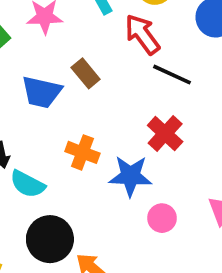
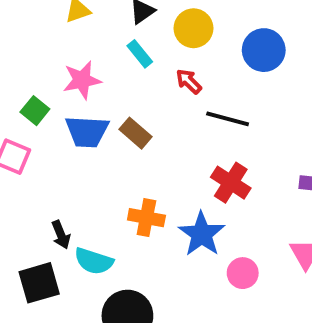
red arrow: (142, 34) -> (189, 81), size x0.6
blue trapezoid: (42, 92) -> (87, 132), moved
blue star: (130, 176) -> (202, 234), turned -30

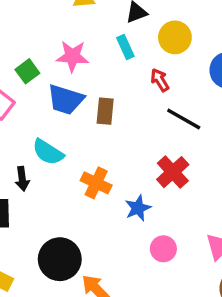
brown rectangle: (136, 133) -> (105, 111), turned 40
blue star: (202, 234) -> (138, 208), size x0.7
cyan semicircle: (94, 261) -> (48, 152), moved

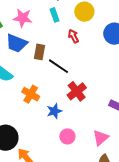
black line: (184, 119) -> (58, 66), moved

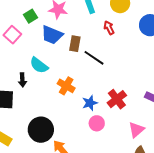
red cross: (77, 91) -> (117, 99), moved
pink circle: (67, 136) -> (97, 123), moved

